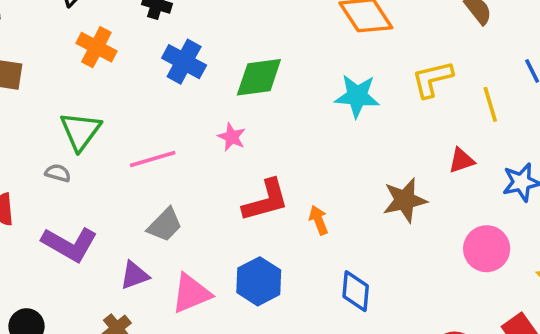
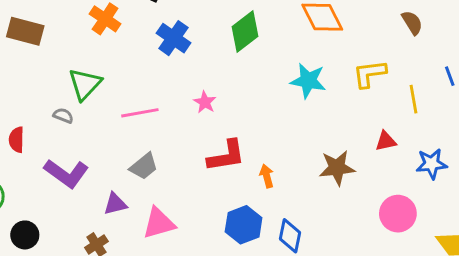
green diamond: (259, 77) -> (245, 32), moved, turned -36
blue hexagon: (259, 281) -> (244, 225), moved

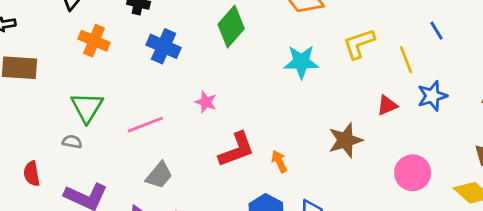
blue star: (432, 164) -> (432, 96), moved

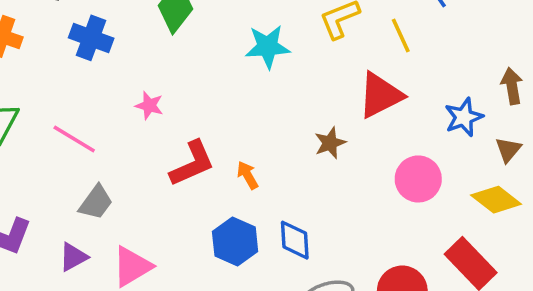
blue star: (432, 96) -> (464, 117), moved
red triangle: (387, 105) -> (380, 95), size x1.8
pink line: (145, 125) -> (74, 139), turned 56
brown star: (345, 140) -> (330, 143), size x0.7

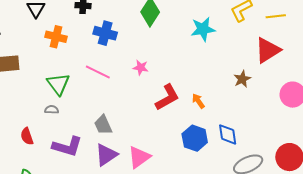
yellow line: (401, 35) -> (276, 16), turned -66
pink line: (74, 139) -> (98, 72), moved
gray trapezoid: (96, 202) -> (103, 125), moved, turned 125
purple triangle: (73, 257) -> (106, 155), size x1.4

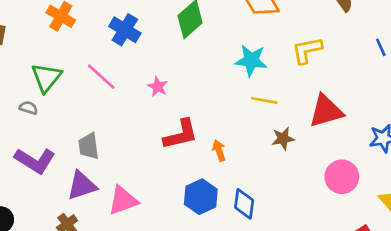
yellow line: (276, 16) -> (264, 100), moved

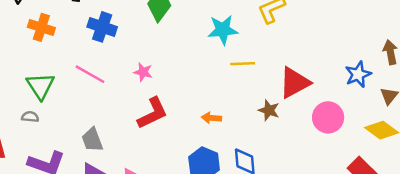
red triangle: (326, 111) -> (294, 83), moved
red L-shape: (181, 134) -> (153, 113), moved
brown star: (283, 139) -> (269, 110), moved, turned -30
orange arrow: (219, 150) -> (211, 118), turned -54

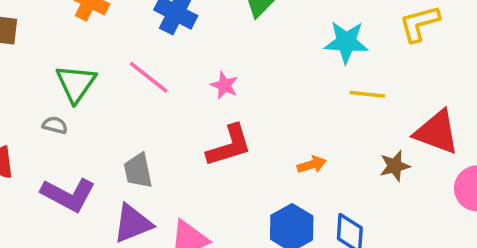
red triangle: (294, 83) -> (437, 132), turned 40
brown star: (269, 110) -> (395, 166), turned 30
orange arrow: (211, 118) -> (312, 165), turned 150

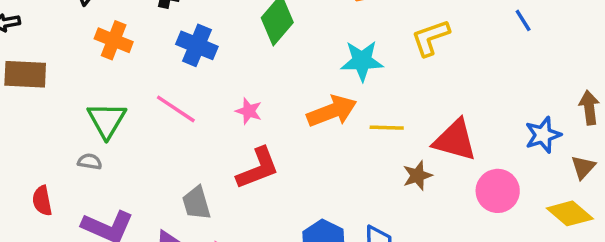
yellow line: (367, 94) -> (387, 128), moved
orange arrow: (312, 165) -> (332, 111), moved, size x1.8
gray trapezoid: (138, 171) -> (196, 203), moved

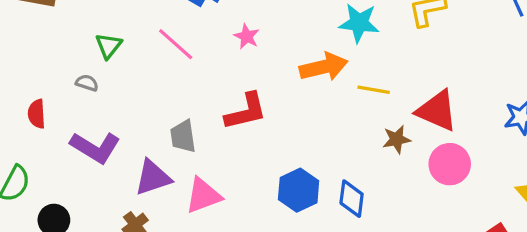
pink star: (249, 111) -> (247, 36), moved
green triangle: (107, 120) -> (109, 46), size x0.7
pink circle: (498, 191) -> (450, 164), moved

